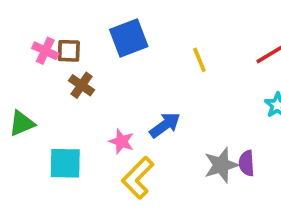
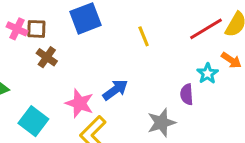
pink star: (121, 141) -> (80, 103), size x1.4
cyan square: (65, 163) -> (33, 121), turned 36
purple semicircle: (247, 163) -> (187, 94), moved

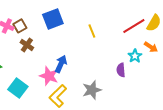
brown square: (36, 29) -> (20, 26), turned -32
blue arrow: (115, 90) -> (61, 64), moved, turned -30
gray star: (161, 123) -> (92, 90), moved

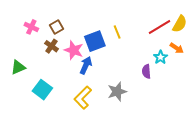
blue square: (53, 19) -> (95, 41), moved
brown square: (20, 26) -> (57, 27), moved
pink star: (49, 76) -> (74, 50), moved

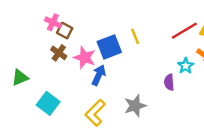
pink cross: (31, 27) -> (53, 22), moved
brown square: (57, 27) -> (65, 31), turned -32

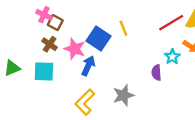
blue square: (109, 47) -> (98, 39), turned -35
cyan square: (48, 103) -> (44, 71), moved, turned -35

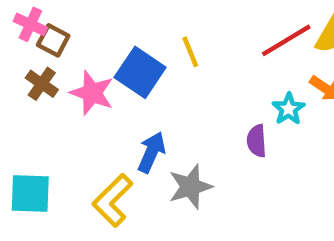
blue arrow: (88, 66) -> (151, 152), moved
cyan square: (44, 71) -> (30, 193), moved

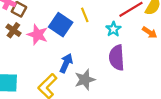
cyan star: (289, 109) -> (113, 29), moved
purple semicircle: (257, 141) -> (117, 58), size x1.6

